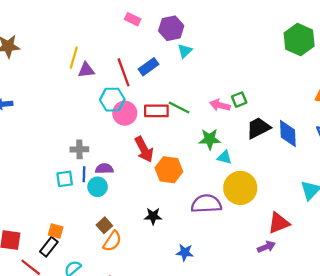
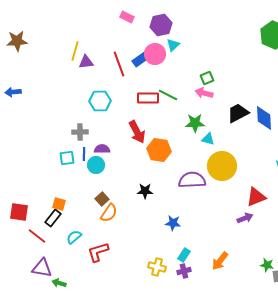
cyan hexagon: (112, 100) -> (100, 101), moved
green square: (239, 100) -> (207, 78), moved
pink circle: (125, 113) -> (155, 54), moved

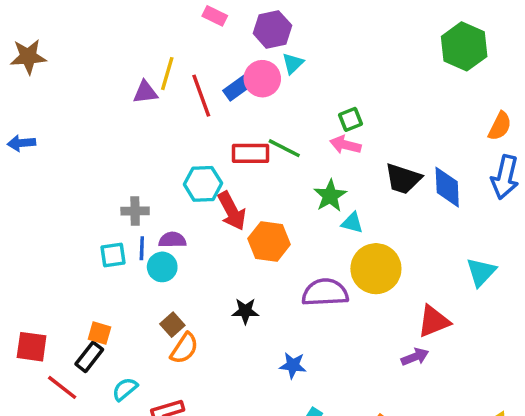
yellow line: (75, 51) -> (167, 74), moved
cyan hexagon: (100, 101) -> (203, 184), moved
black trapezoid: (238, 113) -> (403, 179), turned -135
green star: (195, 123) -> (330, 196), turned -30

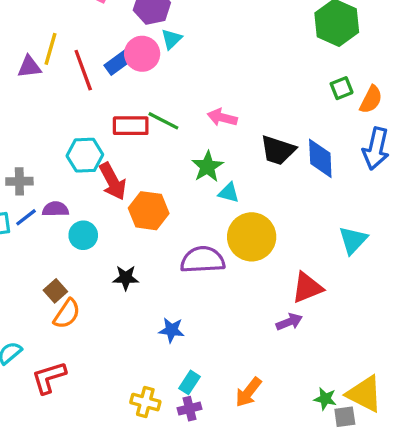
green square: (350, 119) -> (342, 88), moved
blue line: (142, 248) -> (26, 217), turned 50
cyan circle: (162, 267) -> (83, 235), moved

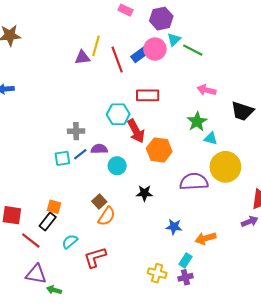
green line: (163, 121) -> (193, 50), moved
orange arrow: (248, 392) -> (205, 238), moved, turned 36

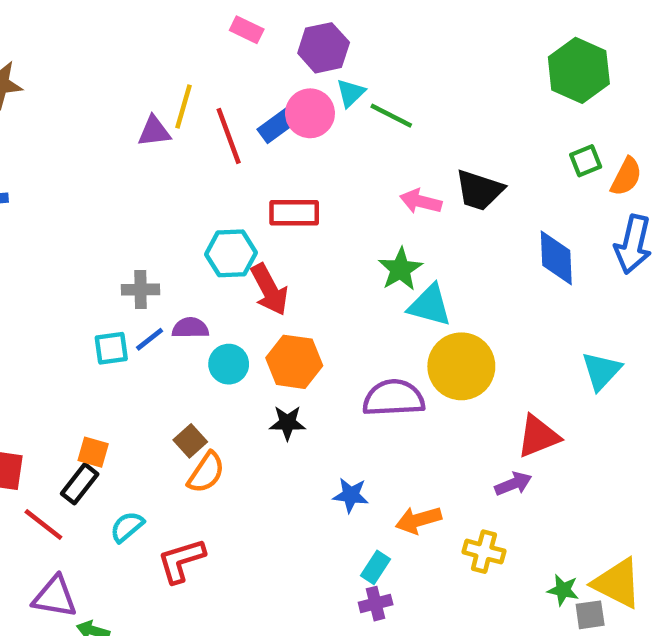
black trapezoid: (242, 111) -> (479, 190), moved
cyan triangle: (211, 138) -> (430, 305), size x1.5
orange hexagon: (159, 150) -> (294, 362), moved
yellow cross: (157, 273) -> (484, 552), moved

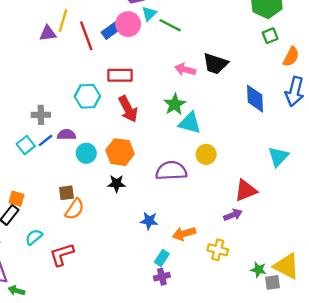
green square: (586, 161) -> (270, 36), moved
red arrow: (269, 290) -> (128, 109), moved
cyan square: (111, 348) -> (26, 145), turned -30
yellow circle: (461, 366) -> (206, 154), size x0.6
brown square: (190, 441) -> (66, 193), turned 35

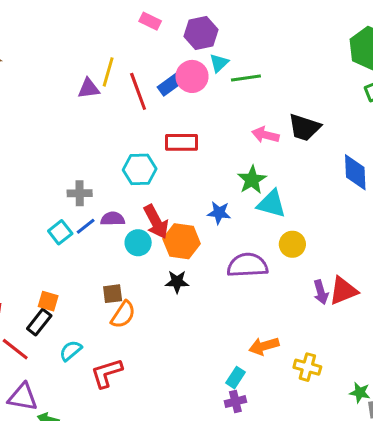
green line: (170, 25) -> (246, 78), turned -35
red arrow: (128, 109) -> (156, 222), moved
purple arrow: (233, 215) -> (321, 292), moved, turned 96
blue star: (149, 221) -> (219, 213), moved

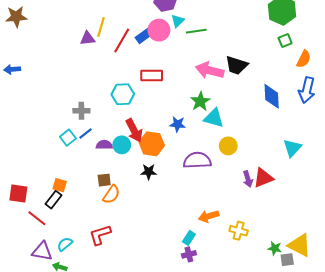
red line: (138, 91) -> (122, 40), turned 50
pink arrow: (265, 135) -> (210, 70), size x1.5
purple semicircle: (113, 219) -> (104, 145), moved
cyan semicircle: (71, 351) -> (65, 244), moved

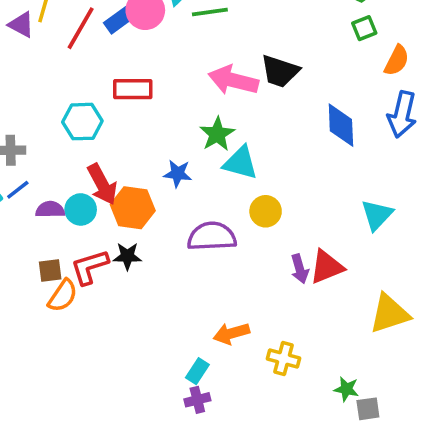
purple triangle: (88, 38) -> (21, 25), turned 35
red L-shape: (100, 235) -> (90, 267), moved
yellow triangle: (300, 245) -> (389, 314), moved, turned -45

